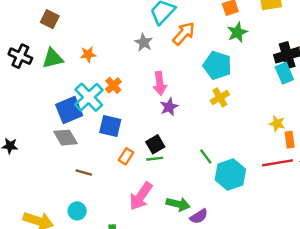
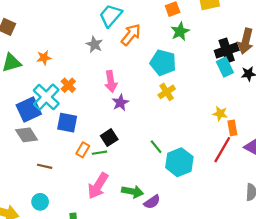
green line: (155, 159) -> (99, 153), moved
red line: (278, 163) -> (222, 150), turned -48

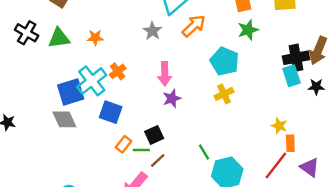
brown line: (45, 166) -> (158, 161), moved, turned -64

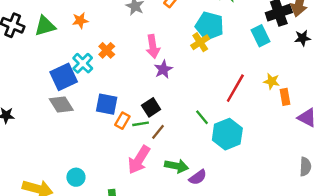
cyan rectangle: (291, 76) -> (261, 36), moved
cyan cross: (92, 81) -> (83, 63), size x0.7
yellow cross: (224, 94) -> (200, 42), moved
blue square: (111, 112) -> (107, 104), moved
red line: (276, 166) -> (235, 88), moved

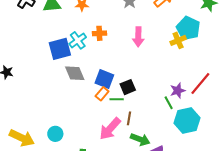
orange cross: (107, 50) -> (99, 33), turned 32
purple star: (163, 69) -> (178, 91), moved
gray diamond: (61, 104) -> (75, 73), moved
blue square: (107, 104) -> (104, 79), moved
brown line: (158, 132) -> (129, 118), moved, turned -40

